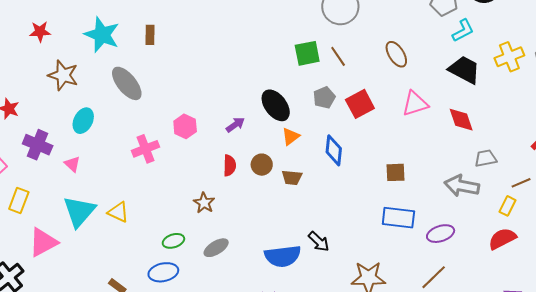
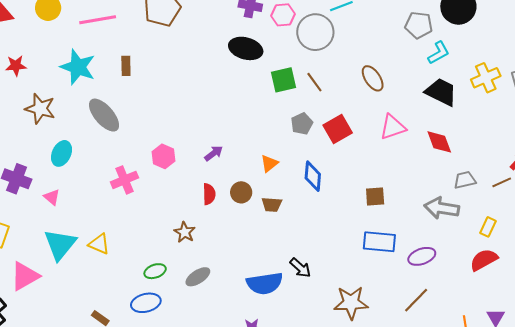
black ellipse: (276, 105) -> (246, 48), moved, turned -36
brown line: (521, 183) -> (502, 182), moved

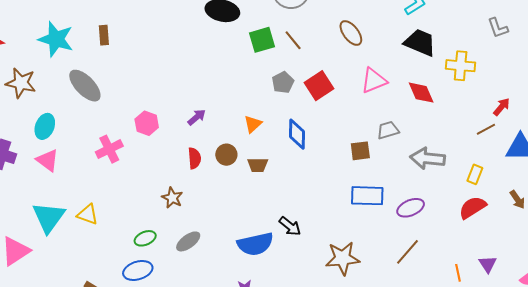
yellow cross: (486, 78) -> (461, 66), moved, turned 32
gray trapezoid: (465, 180) -> (388, 130), moved
pink triangle: (52, 197) -> (47, 160), moved, size x1.4

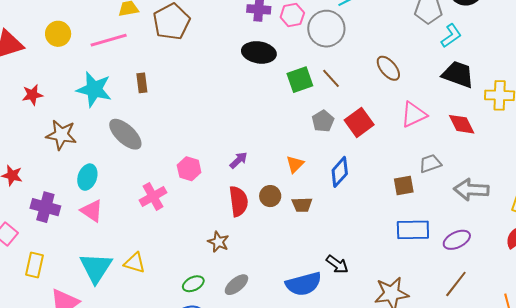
blue diamond: (297, 134) -> (340, 172), turned 44
red semicircle: (194, 158) -> (238, 201), size x1.4

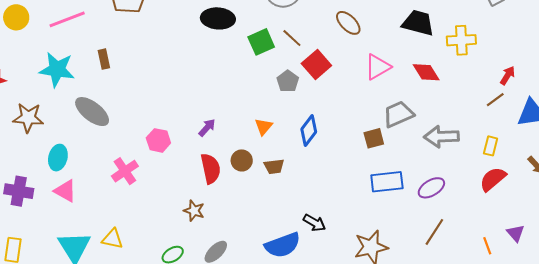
red square: (359, 122) -> (316, 64), moved
gray trapezoid: (430, 163) -> (398, 114), size x1.4

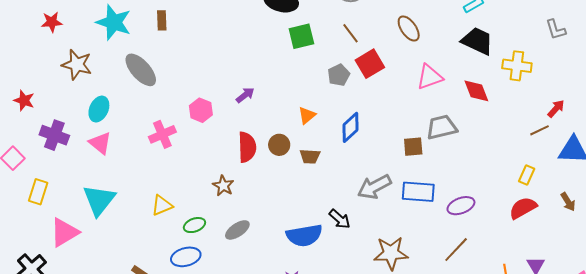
green square: (261, 42) -> (301, 36), moved
purple arrow: (207, 128) -> (245, 95), moved
gray arrow: (441, 137) -> (374, 187), moved, turned -36
yellow triangle: (112, 239) -> (162, 205), moved, turned -45

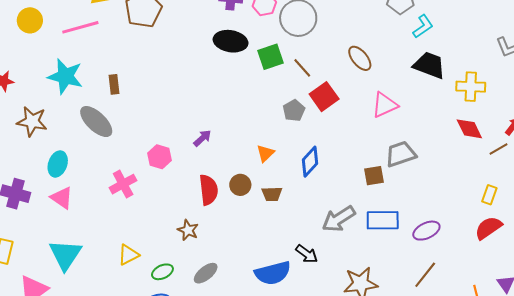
brown rectangle: (162, 20) -> (114, 84), moved
green square: (301, 36) -> (271, 57), moved
red diamond: (476, 91) -> (469, 129), moved

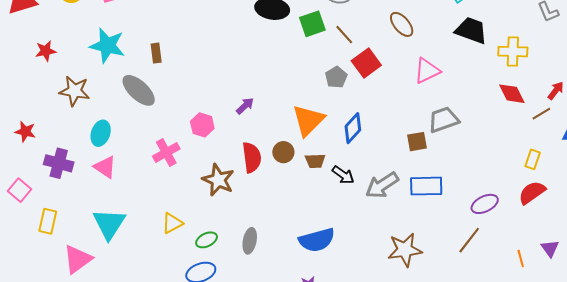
orange triangle: (265, 153) -> (308, 120), size x1.8
brown star: (188, 230) -> (218, 180), moved, size x1.5
purple ellipse: (426, 231) -> (485, 204), moved
black arrow: (307, 254) -> (343, 175), moved
gray ellipse: (206, 273) -> (250, 241), turned -40

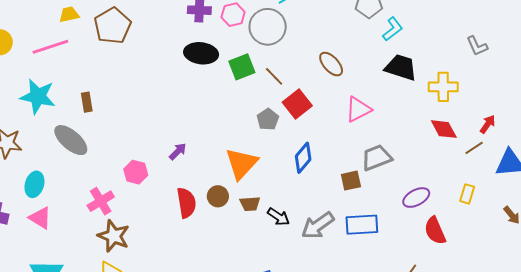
blue diamond: (353, 128) -> (303, 158), moved
brown star: (218, 180) -> (114, 236), moved
red semicircle: (532, 193) -> (435, 231), moved, turned -76
purple ellipse: (485, 204) -> (416, 198), moved

